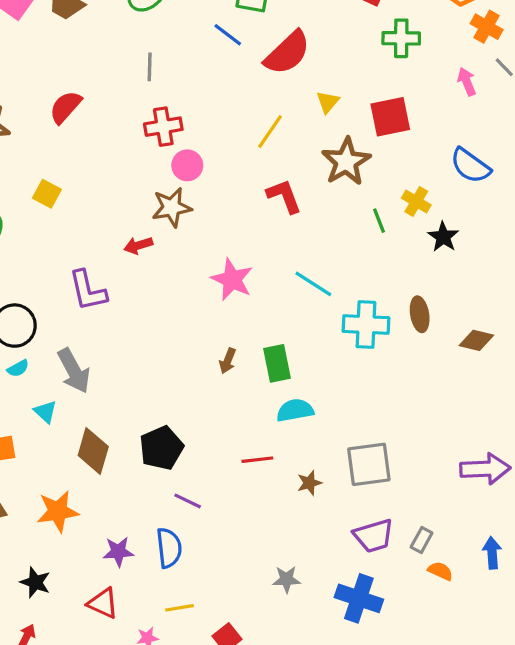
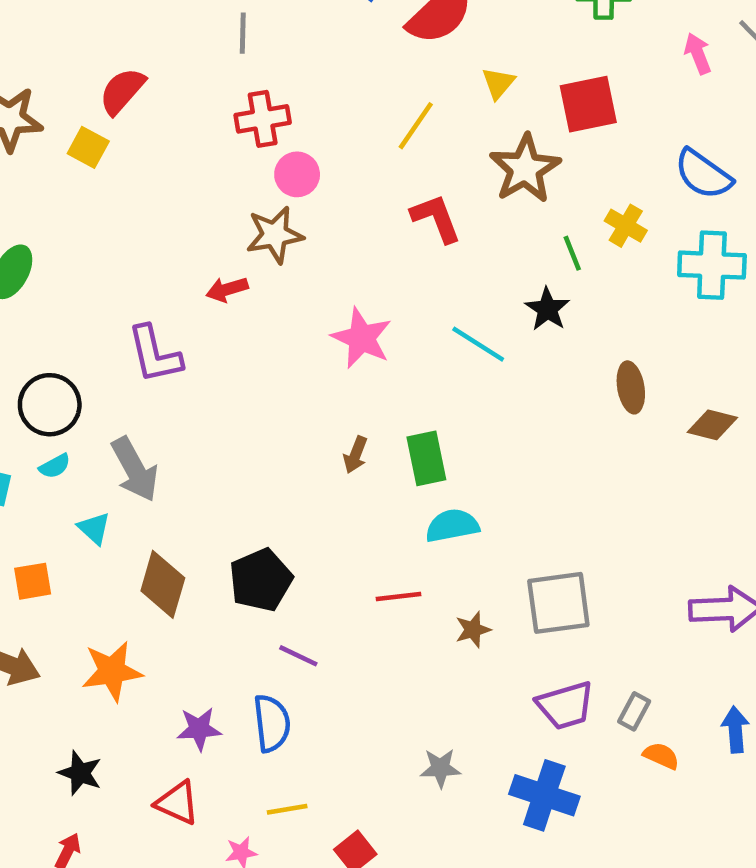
yellow square: (47, 194) -> (88, 147), moved
black star: (443, 237) -> (547, 309), moved
cyan cross: (366, 325) -> (712, 265), moved

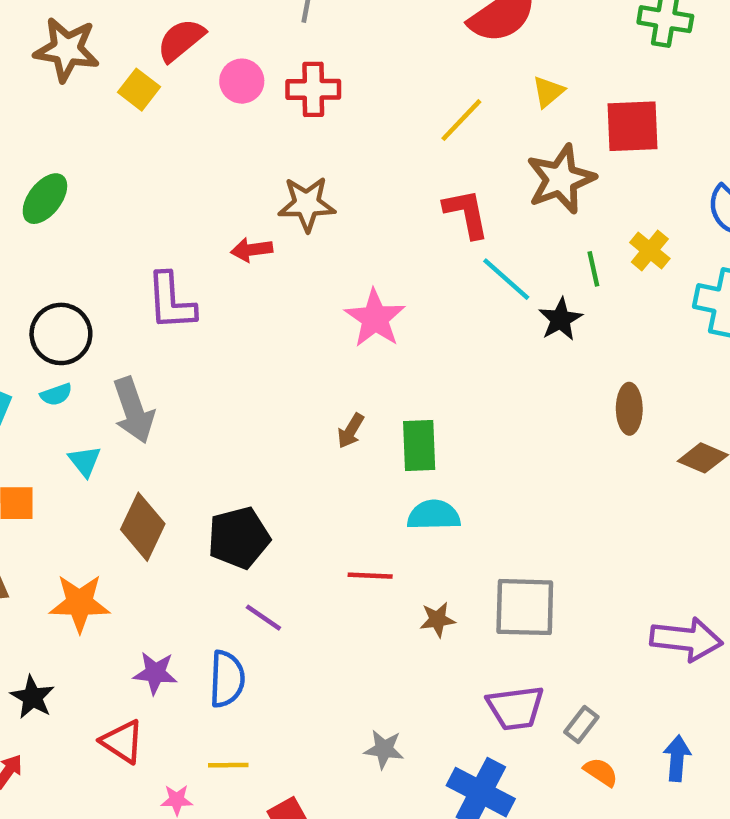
pink circle: (297, 174) -> (242, 81), moved
cyan line: (478, 344) -> (506, 279), moved

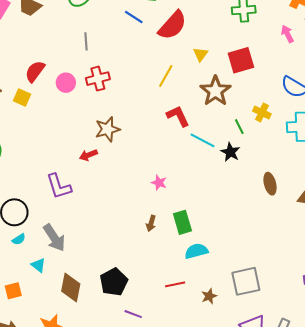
pink star: (375, 318) -> (159, 183), moved, size x0.6

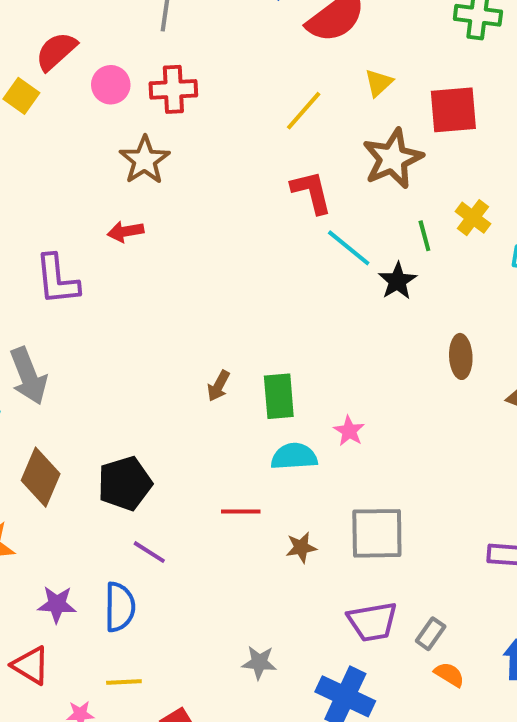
brown star: (107, 129) -> (145, 160), moved, turned -30
pink star: (159, 183) -> (349, 431), moved

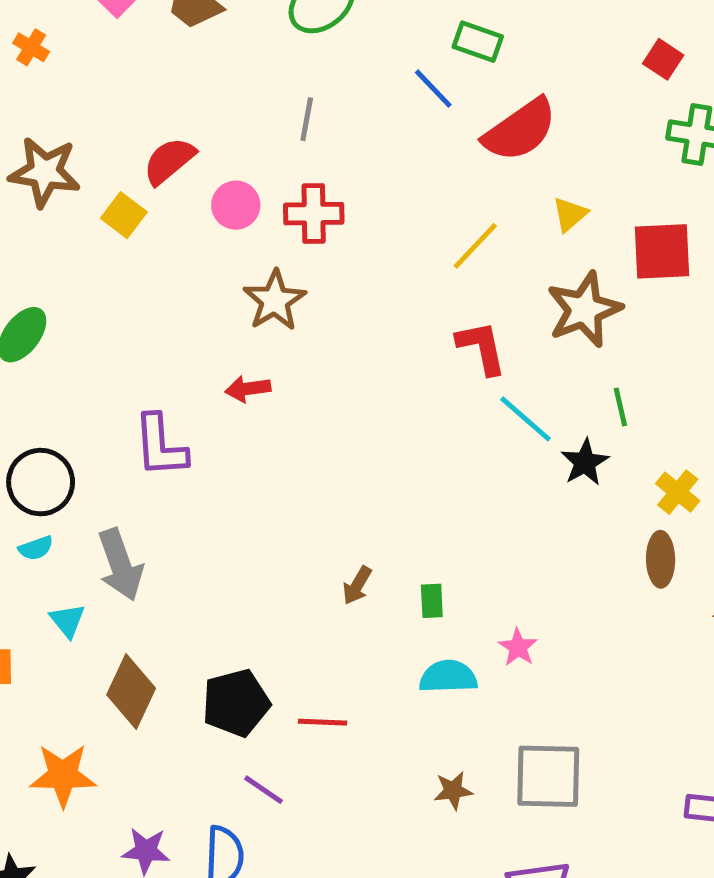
yellow cross: (473, 218) -> (678, 492), moved
green rectangle: (279, 396) -> (432, 601), size x0.6
red line: (241, 512) -> (323, 722), moved

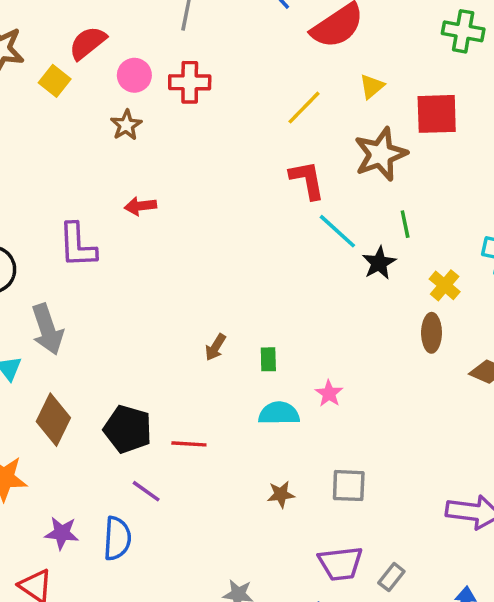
brown star: (275, 300) -> (126, 125), moved, size x0.7
black pentagon: (236, 703) -> (128, 429), turned 30
gray square: (548, 776) -> (349, 486), size x0.7

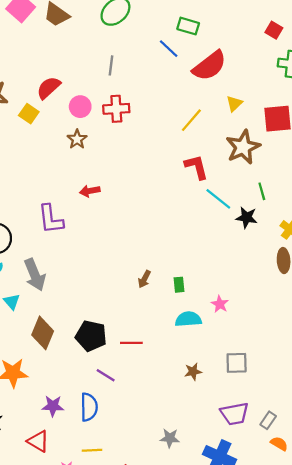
black star: (379, 263) -> (247, 217), turned -30

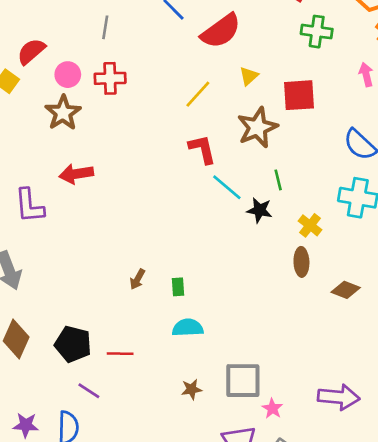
brown star: (77, 139) -> (63, 113), size x1.5
red arrow: (90, 191) -> (76, 174), size x1.4
pink star: (220, 304) -> (272, 408), moved
gray square: (237, 363) -> (243, 381), size x1.4

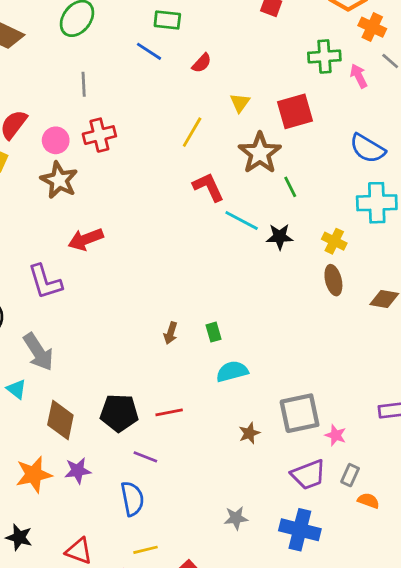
red semicircle: (221, 31) -> (202, 63), size x0.5
green cross: (317, 32) -> (324, 56), moved
green line: (278, 180) -> (290, 187), moved
purple star: (26, 425) -> (78, 471), moved

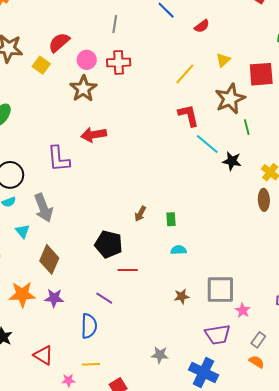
cyan semicircle: (232, 371) -> (178, 250), size x0.7
black pentagon: (119, 413) -> (109, 244), moved
gray rectangle: (350, 475) -> (258, 340), moved

